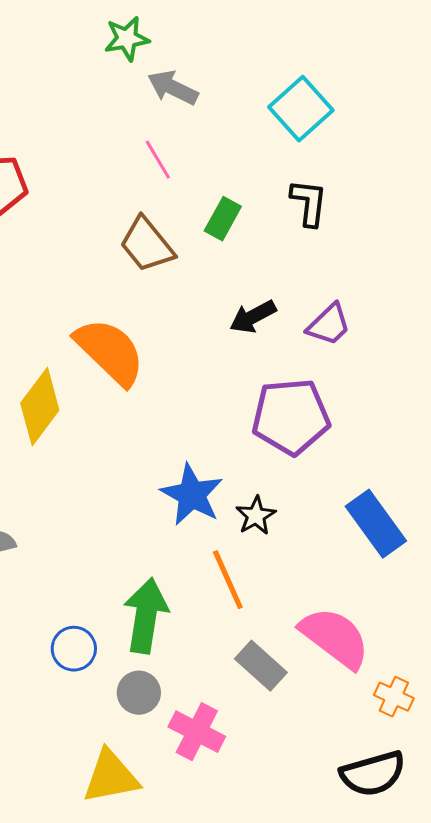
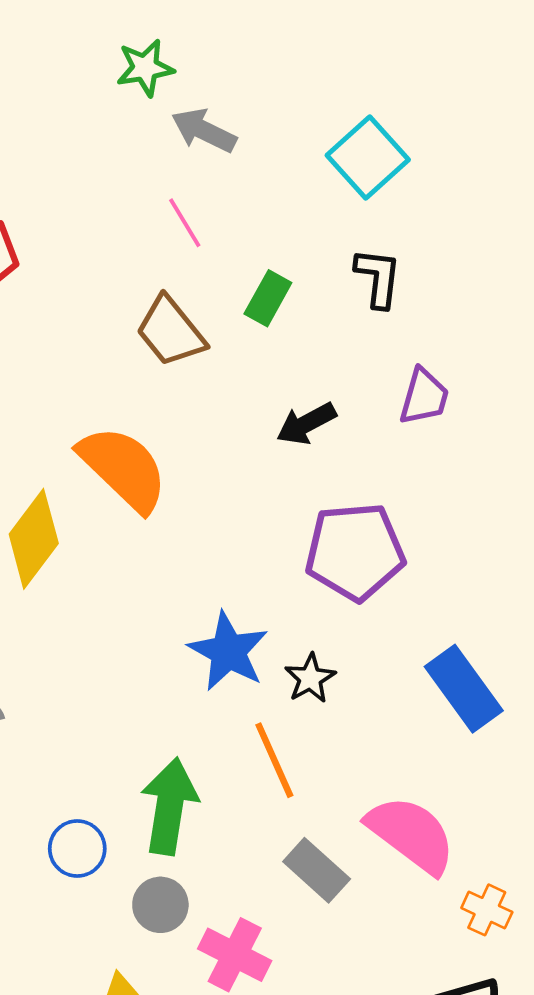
purple trapezoid: (329, 325) -> (424, 397), moved, turned -30

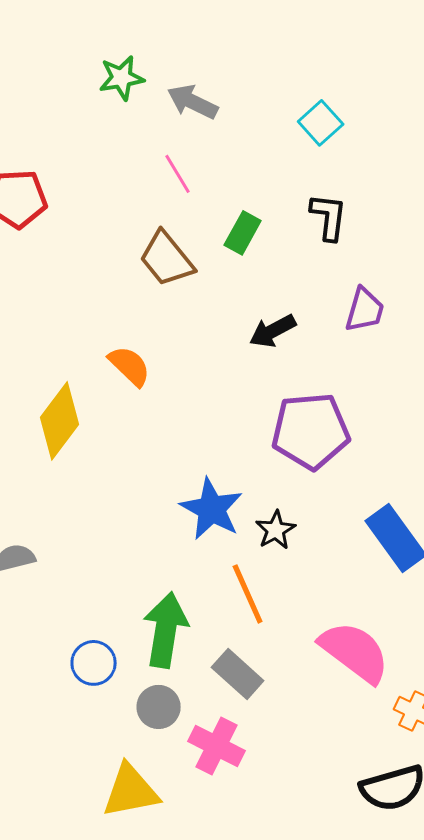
green star: (145, 68) -> (122, 78), moved
cyan square: (368, 157) -> (321, 123), size x0.7
orange semicircle: (123, 468) -> (130, 366), size x0.6
gray rectangle: (317, 870) -> (238, 674), moved

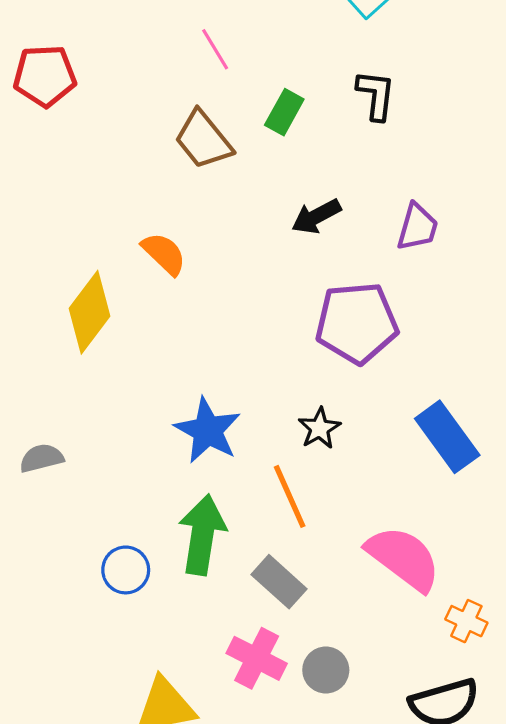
purple trapezoid: (365, 310) -> (417, 227), moved
blue star: (212, 509) -> (208, 430), moved
gray circle: (159, 707) -> (326, 670), moved

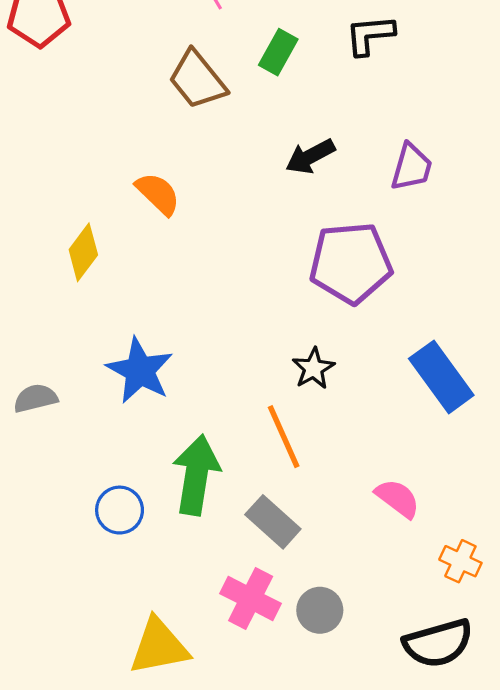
black L-shape: (376, 95) -> (370, 35), turned -102
yellow diamond: (89, 312) -> (83, 252), size x0.7
blue star: (208, 430) -> (140, 371), moved
pink semicircle: (404, 558) -> (398, 498), size x0.6

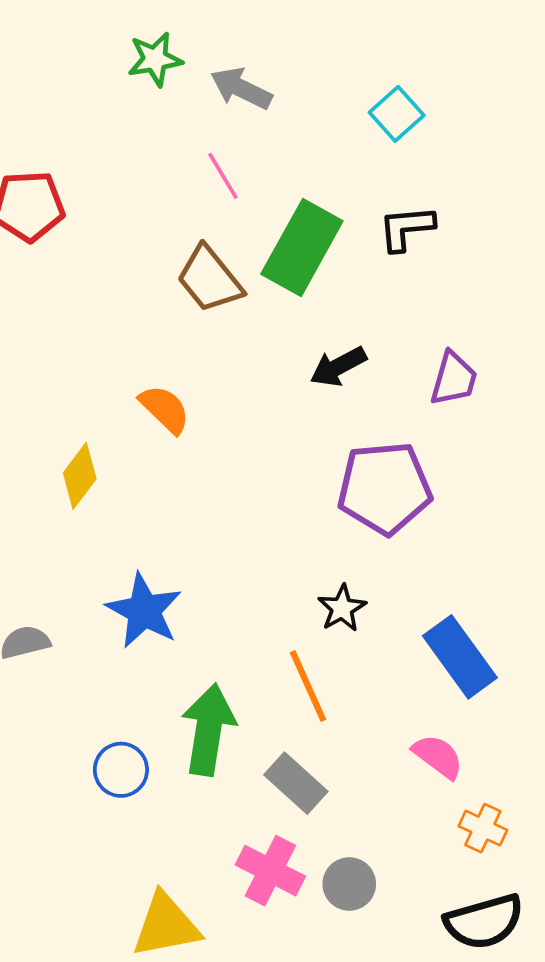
green rectangle: (278, 52) -> (302, 248), size x1.8
blue rectangle: (441, 377) -> (460, 657), moved
orange cross: (460, 561) -> (483, 828), moved

